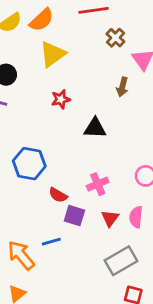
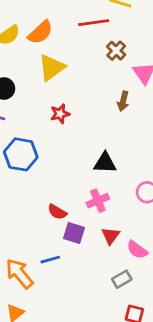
black triangle: (95, 128) -> (105, 163), moved
blue hexagon: (29, 164) -> (21, 154), moved
pink semicircle: (136, 217) -> (137, 250), moved, turned -60
gray rectangle: (121, 261) -> (122, 279), size x0.6

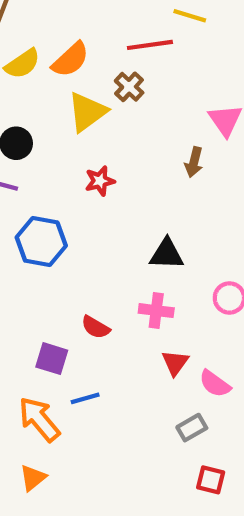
brown cross: (116, 51) -> (129, 87), moved
pink cross: (98, 201) -> (156, 311), turned 30
purple square: (74, 233) -> (52, 359), moved

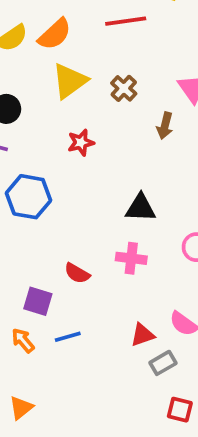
brown cross: (129, 87) -> (124, 88), moved
red triangle: (175, 363) -> (142, 335), moved, turned 35
orange arrow: (39, 419) -> (23, 340), moved, size x0.6

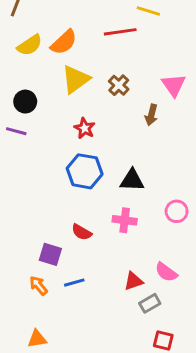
red star: (81, 143) -> (85, 128), turned -30
blue hexagon: (29, 197) -> (85, 171), moved
orange triangle: (21, 408) -> (37, 339), turned 30

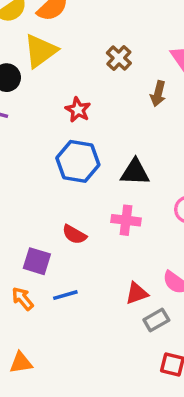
yellow triangle: (76, 79) -> (40, 51), moved

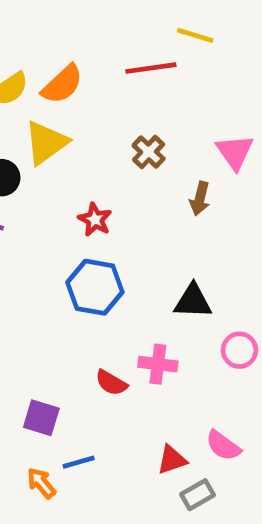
black triangle: (135, 172) -> (193, 301), moved
red semicircle: (74, 234) -> (111, 383), moved
orange arrow: (23, 299) -> (41, 483), moved

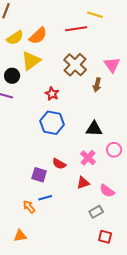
brown cross: (149, 152) -> (75, 65), size x1.6
pink cross: (158, 364) -> (88, 158), moved, turned 35
purple square: (41, 418) -> (39, 175), moved
red triangle: (172, 460) -> (83, 183), moved

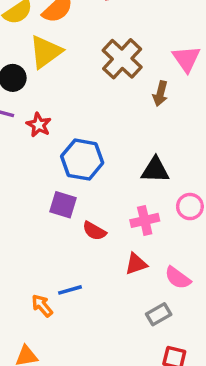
red star: (52, 94) -> (39, 125), moved
pink cross: (88, 158) -> (145, 220), turned 35
purple square: (39, 175) -> (63, 205), moved

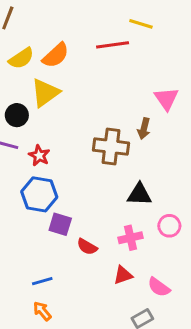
brown cross: (122, 59) -> (111, 147), moved, turned -36
blue hexagon: (82, 160) -> (39, 194), moved
blue line: (70, 290) -> (42, 281), moved

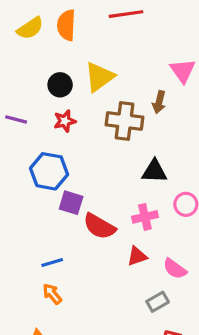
orange semicircle: (56, 55) -> (66, 25), turned 136
yellow triangle: (45, 93) -> (99, 77), moved
black circle: (17, 115) -> (60, 85), moved
red star: (39, 155) -> (65, 121), moved, turned 30
red semicircle: (87, 247) -> (99, 226), size x1.5

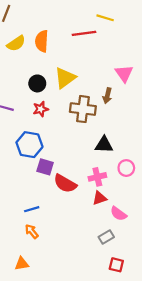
red triangle: (137, 256) -> (100, 198), moved

